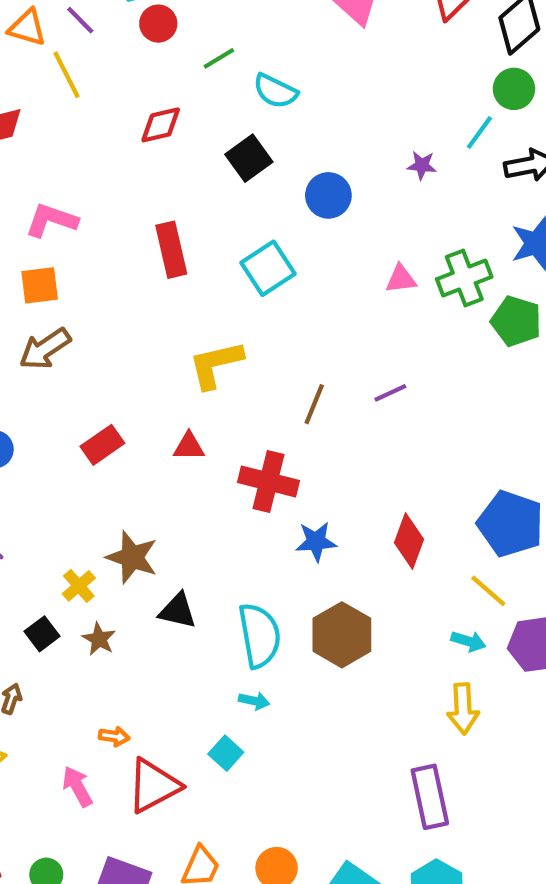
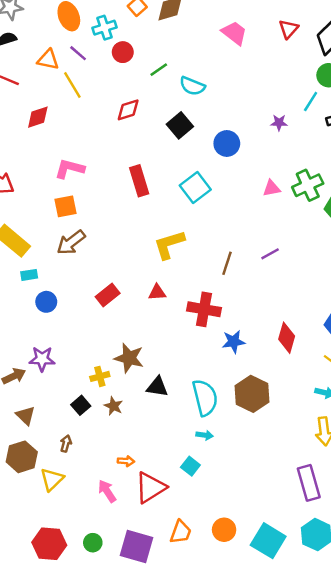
yellow cross: (79, 586) -> (100, 376), turned 30

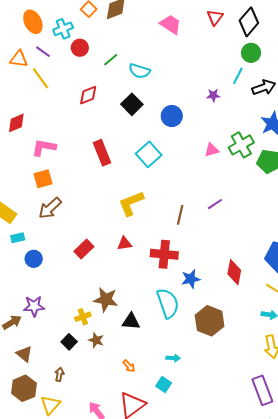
red diamond: (38, 117) -> (16, 123), moved
cyan semicircle: (205, 398) -> (168, 303), moved
orange arrow: (126, 461) -> (129, 366), moved, turned 48

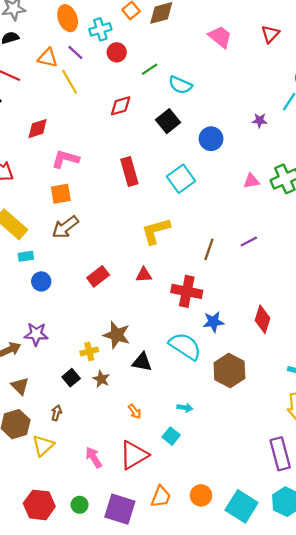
cyan semicircle: (168, 303) -> (185, 346), turned -44

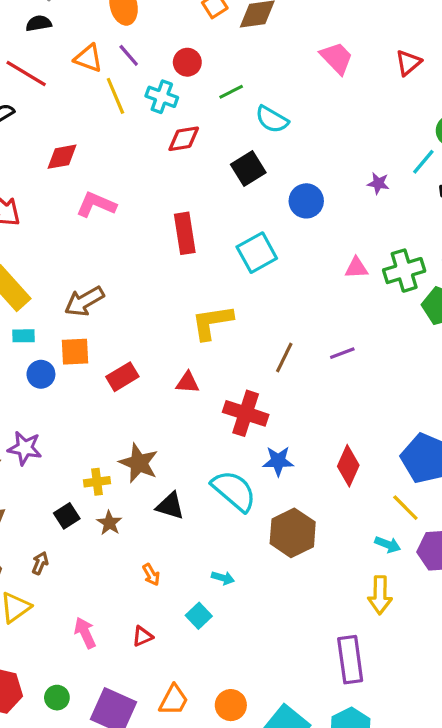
cyan cross: (100, 29) -> (162, 97), moved, turned 30
orange square: (61, 194) -> (75, 352), moved
red triangle: (134, 455) -> (142, 636), size x0.5

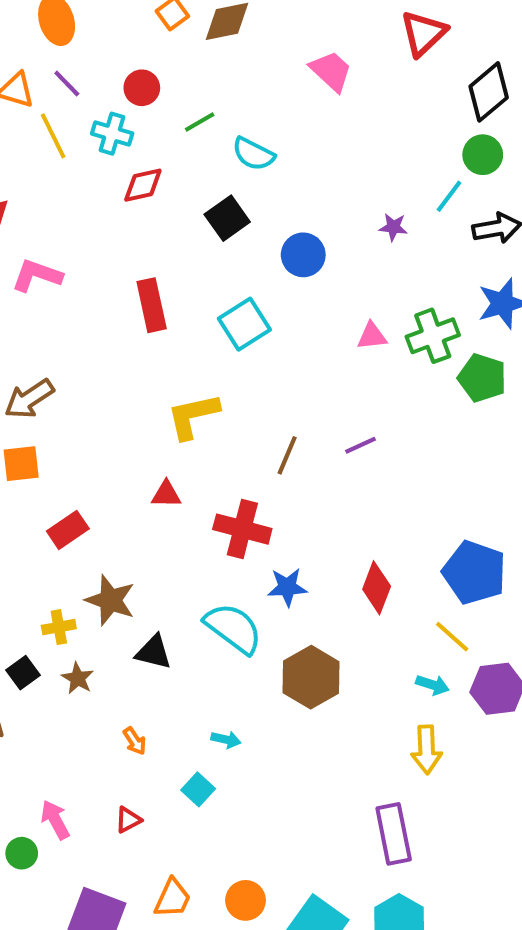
red triangle: (408, 63) -> (423, 33), moved, size x1.4
red rectangle: (122, 377) -> (68, 530), moved
green circle: (57, 698) -> (22, 853), moved

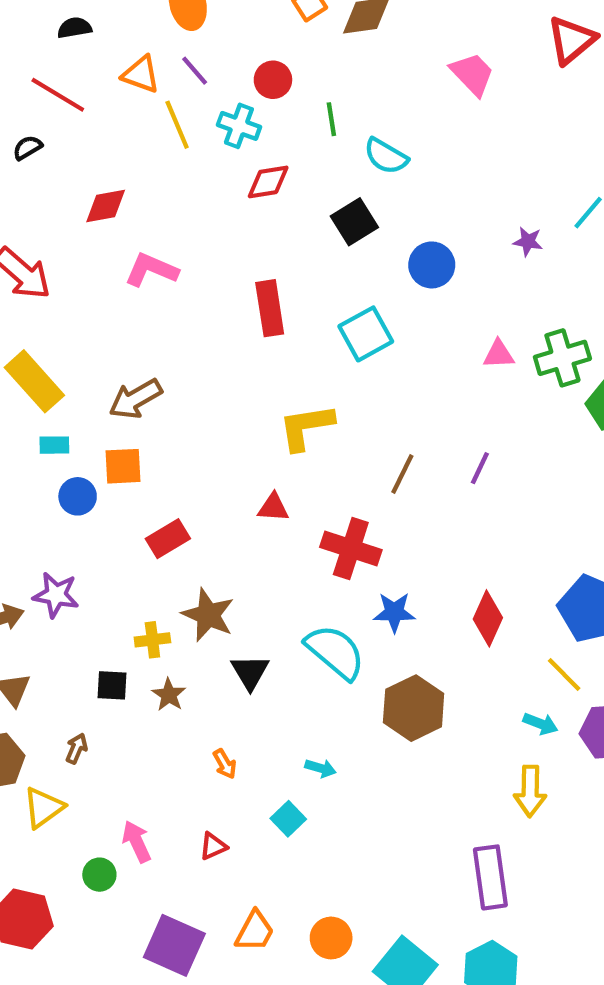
green line: (200, 122) -> (331, 119), turned -72
purple line: (360, 445) -> (480, 468), turned -44
black triangle: (153, 652) -> (250, 672), turned 42
black square: (23, 673) -> (112, 685), turned 36

